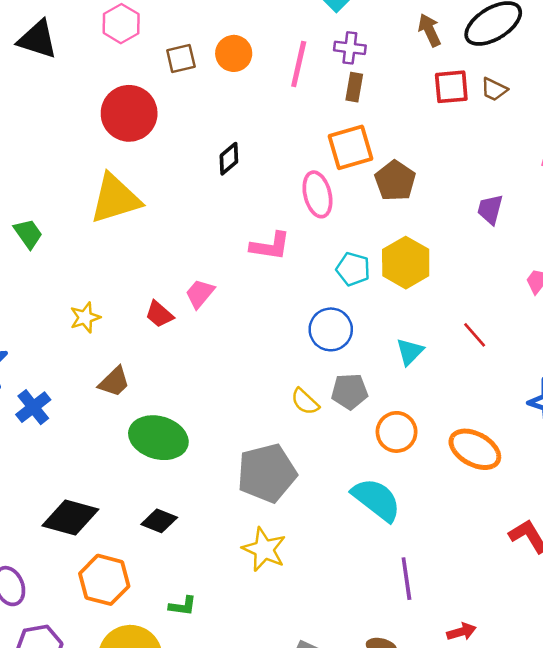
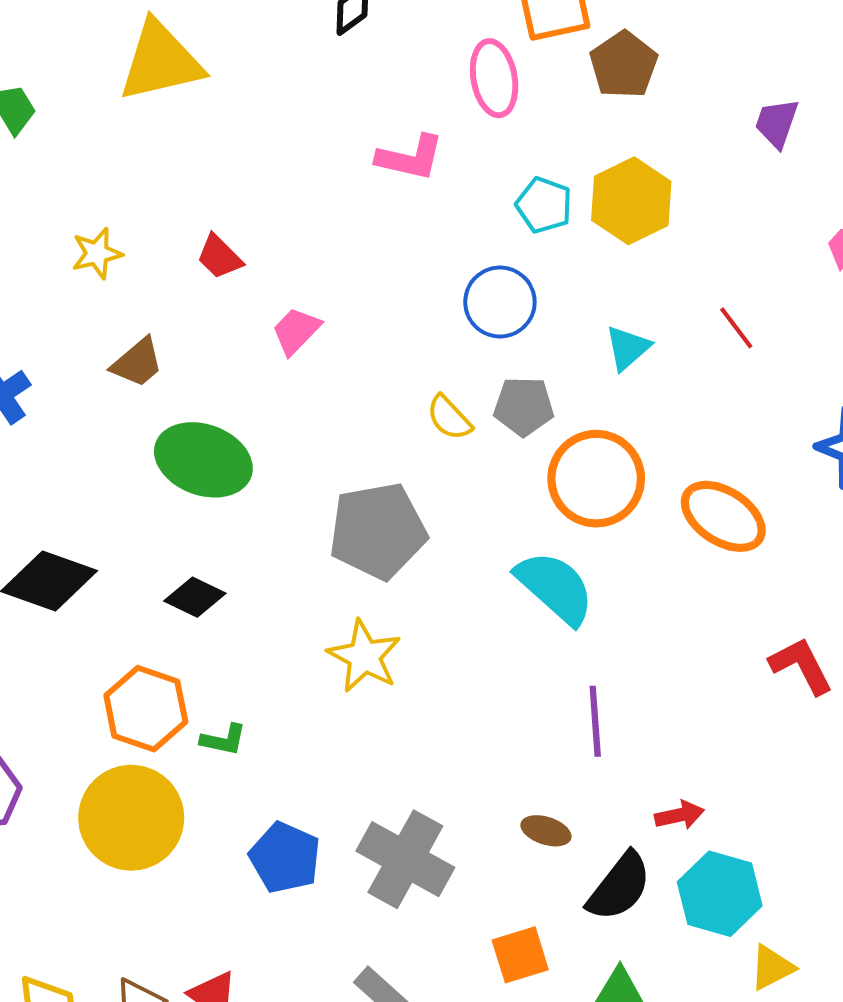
pink trapezoid: (200, 294) -> (296, 331), moved
orange circle: (397, 432) -> (596, 479), size x1.4
orange hexagon: (104, 580) -> (146, 709), moved

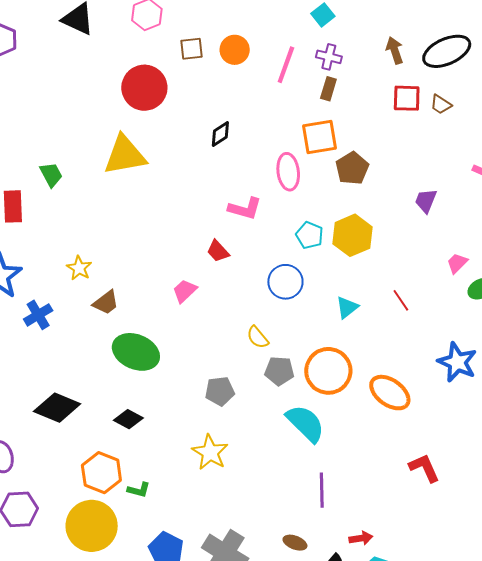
yellow star: (97, 253) -> (79, 268), moved, turned -30
red trapezoid: (219, 257) -> (218, 251), moved
gray pentagon: (524, 406) -> (279, 371), moved
gray pentagon: (378, 531) -> (220, 391), size x0.6

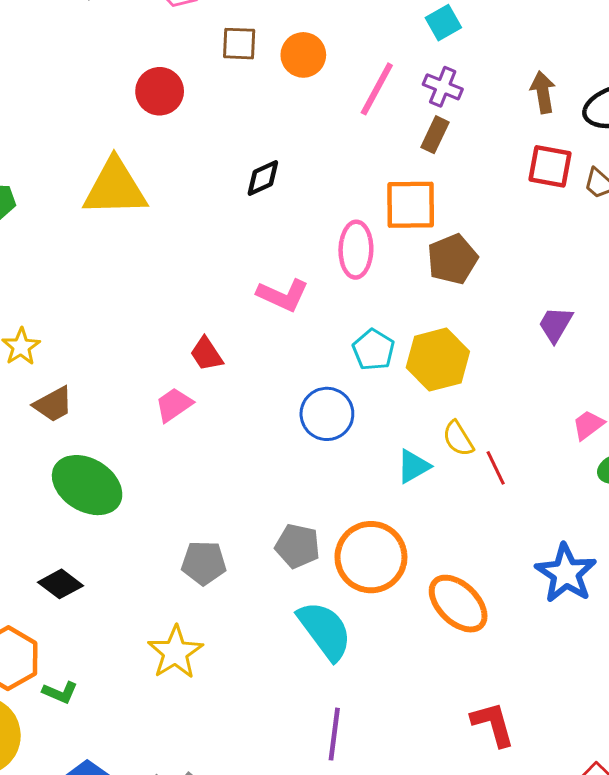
red circle: (144, 88) -> (160, 91), size x0.7
red trapezoid: (218, 251) -> (206, 354), moved
yellow semicircle: (258, 337) -> (458, 439), moved

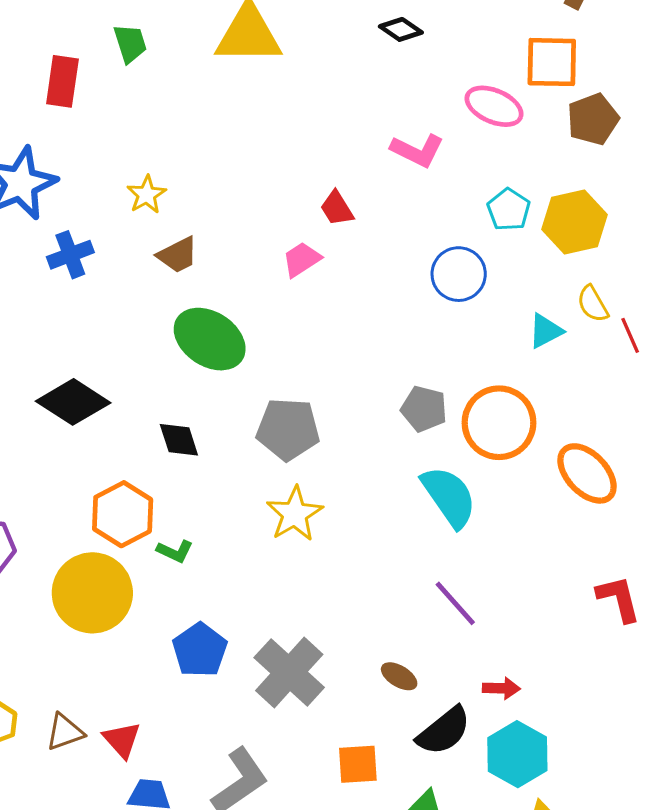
black diamond: (263, 178) -> (401, 29), turned 57
pink ellipse: (356, 250) -> (494, 106), turned -70
gray pentagon: (204, 563) -> (288, 429), moved, size x1.4
black diamond: (60, 584) -> (179, 440), turned 33
purple line: (334, 734) -> (455, 603), turned -51

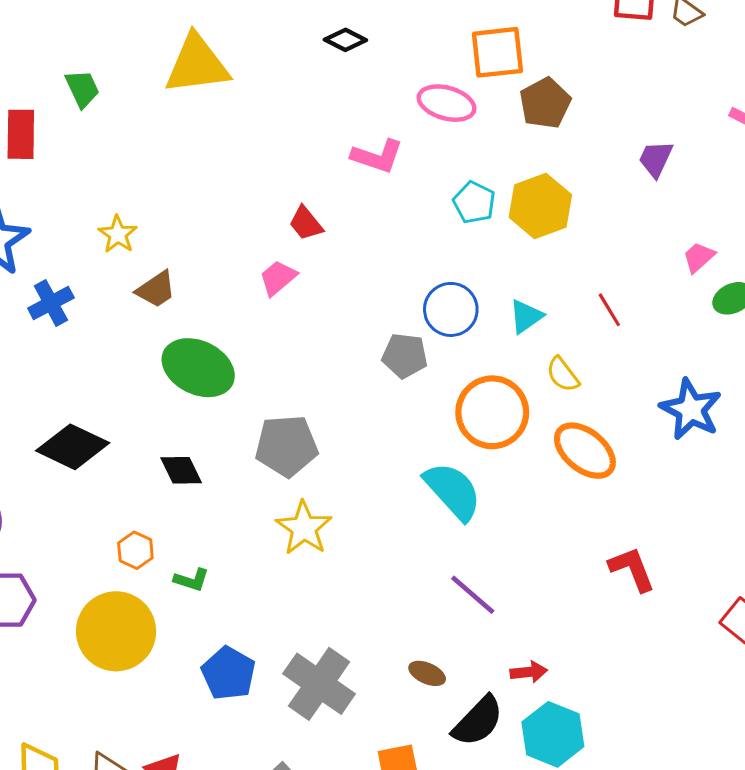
blue circle: (459, 274) -> (451, 309), moved
yellow semicircle: (593, 304) -> (563, 374), moved
gray pentagon: (424, 409) -> (405, 356), moved
orange hexagon: (123, 514) -> (135, 550), size x0.6

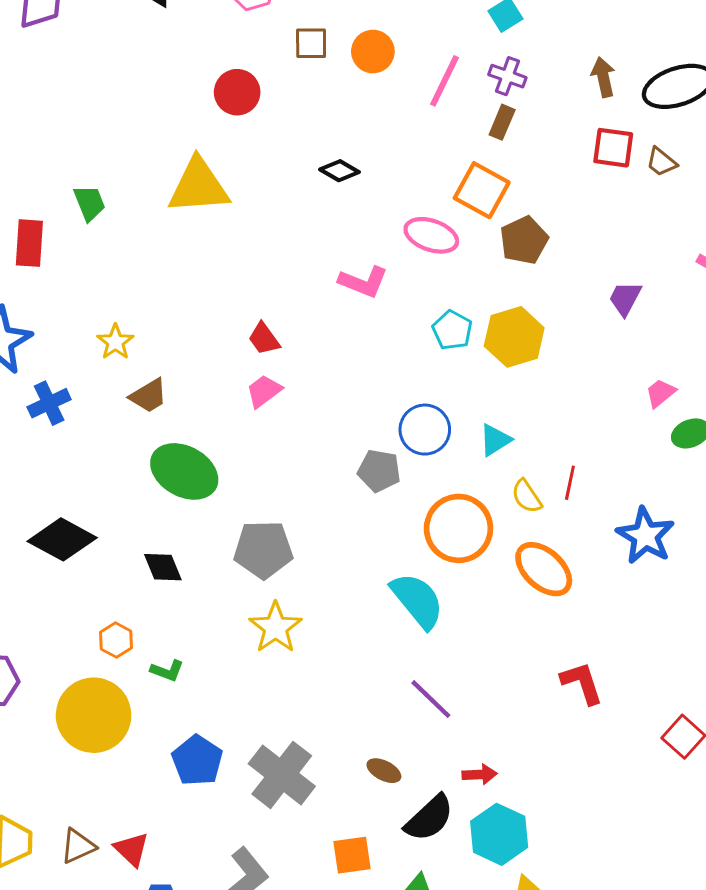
orange square: (497, 52) -> (482, 190), turned 32
red trapezoid: (306, 223) -> (264, 339), moved
red line: (609, 310) -> (570, 483), moved, turned 40

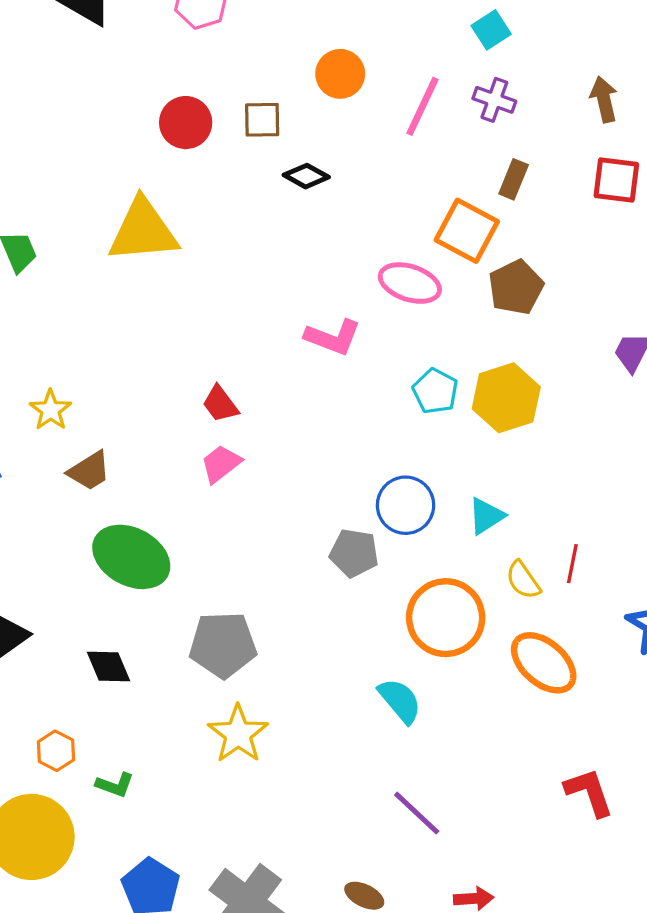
brown square: (311, 43) -> (262, 120), moved
brown rectangle: (502, 122) -> (514, 179), moved
black diamond: (339, 171) -> (306, 176), moved
cyan semicircle: (417, 600) -> (400, 701), size x0.7

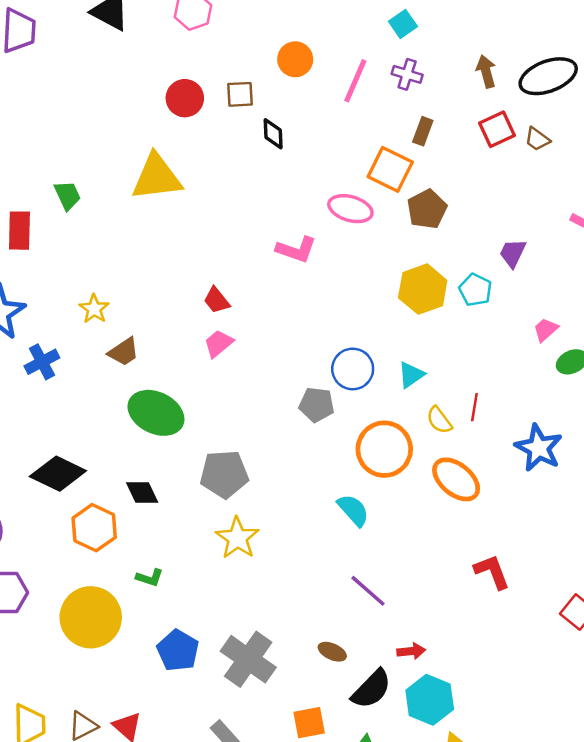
black diamond: (306, 176) -> (273, 134), turned 60
red square: (616, 180) -> (497, 129), turned -30
cyan pentagon: (435, 391) -> (475, 290), moved
orange hexagon: (56, 751) -> (94, 528), moved, size x1.6

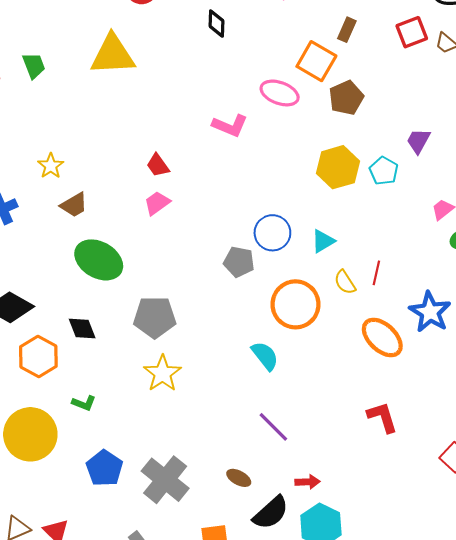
orange ellipse: (456, 479) -> (382, 337), moved

